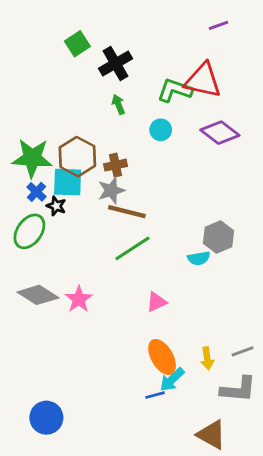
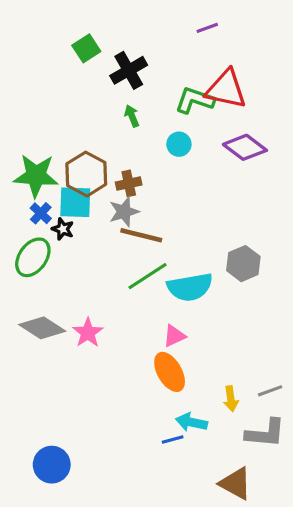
purple line: (219, 25) -> (207, 28), moved
cyan semicircle: (199, 258) -> (190, 287), moved, size x1.8
orange ellipse: (162, 357) -> (170, 372), moved
cyan arrow: (172, 380) -> (192, 422), turned 56

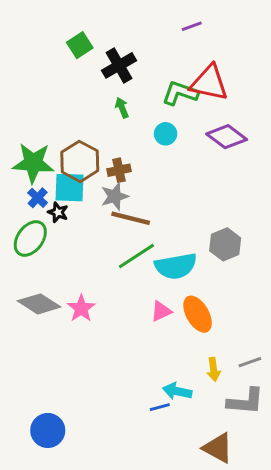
orange ellipse: (170, 372) -> (198, 314), moved

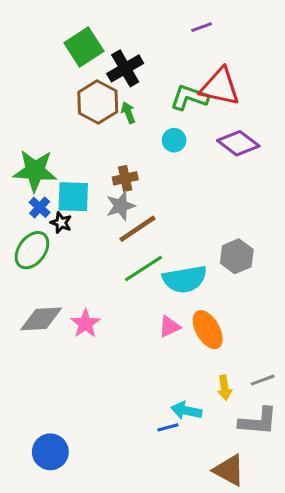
green square: (80, 45) -> (84, 47), size x1.4
brown hexagon: (80, 161) -> (98, 102), moved
brown line: (131, 218) -> (137, 229), turned -48
gray diamond: (39, 304) -> (41, 319), turned -36

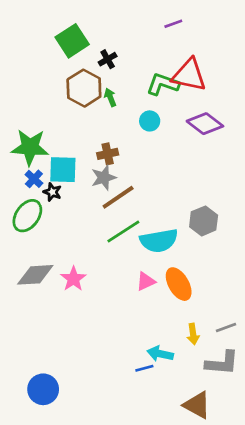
black cross: (125, 68) -> (108, 59), size x0.6

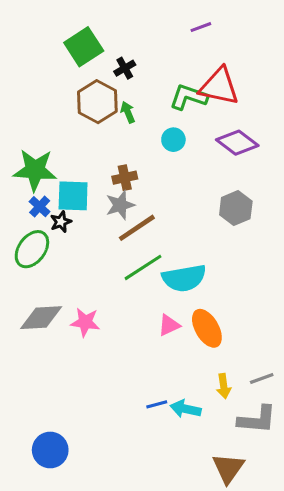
black star: (52, 192) -> (61, 222), turned 30
gray hexagon: (204, 221) -> (236, 208), moved
pink star: (73, 279) -> (85, 322), turned -30
blue line: (144, 368) -> (157, 404), moved
brown triangle: (197, 405) -> (228, 468), turned 36

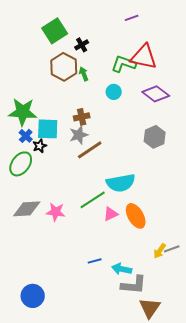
green line: (143, 267) -> (93, 200), moved
yellow arrow: (224, 386) -> (160, 251), moved, turned 42
blue line: (157, 404) -> (95, 261), moved
gray L-shape: (257, 420) -> (134, 285), moved

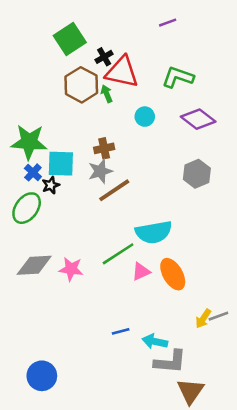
red triangle: (144, 57) -> (122, 72), moved
green L-shape: (124, 64) -> (178, 77), moved

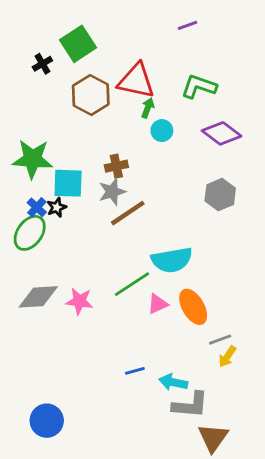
black cross: (104, 57) -> (42, 64), moved
green arrow: (107, 94) -> (148, 108), moved, turned 42
blue cross: (33, 172) -> (37, 207), moved
gray line: (218, 316) -> (220, 340), moved

